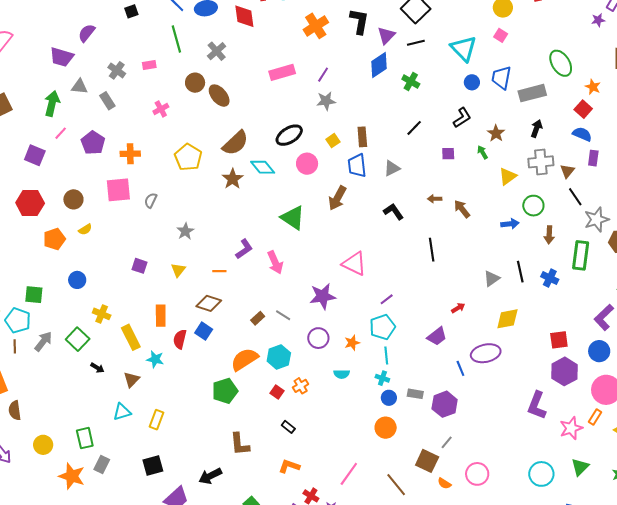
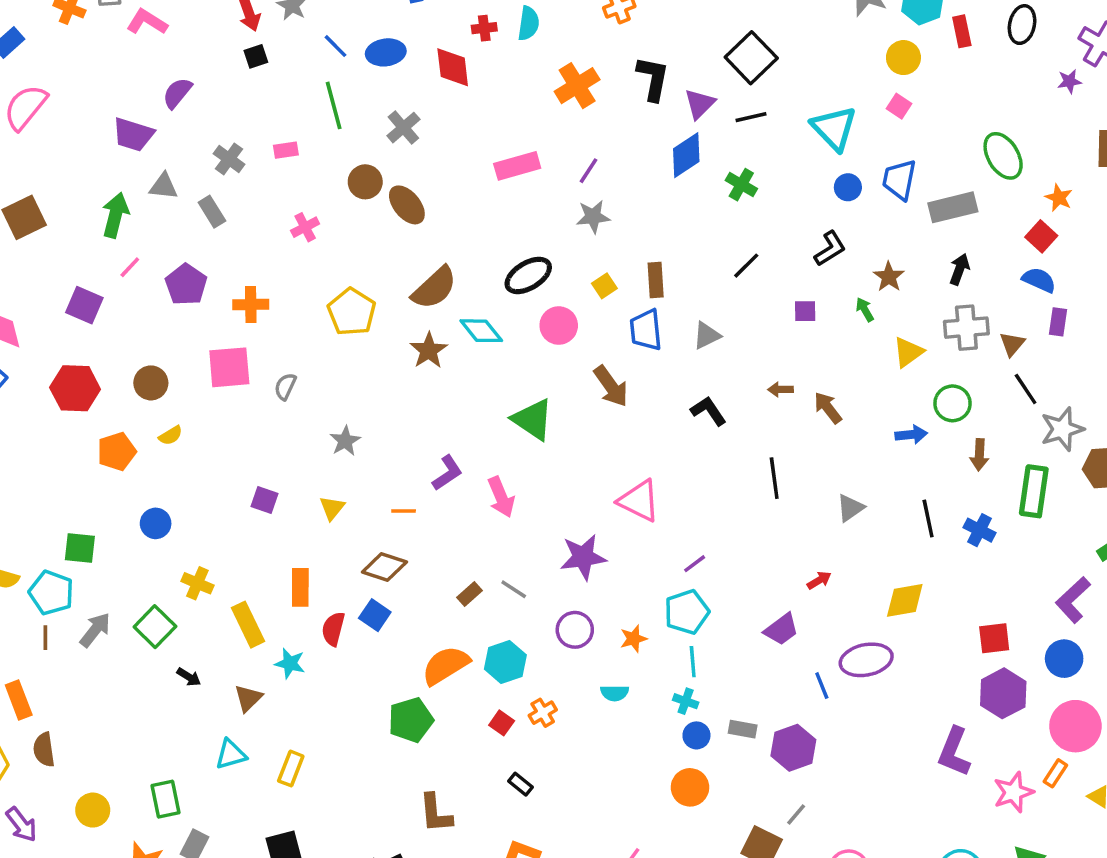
brown arrow: (337, 198) -> (611, 386), turned -65
gray triangle: (492, 278) -> (850, 508), moved

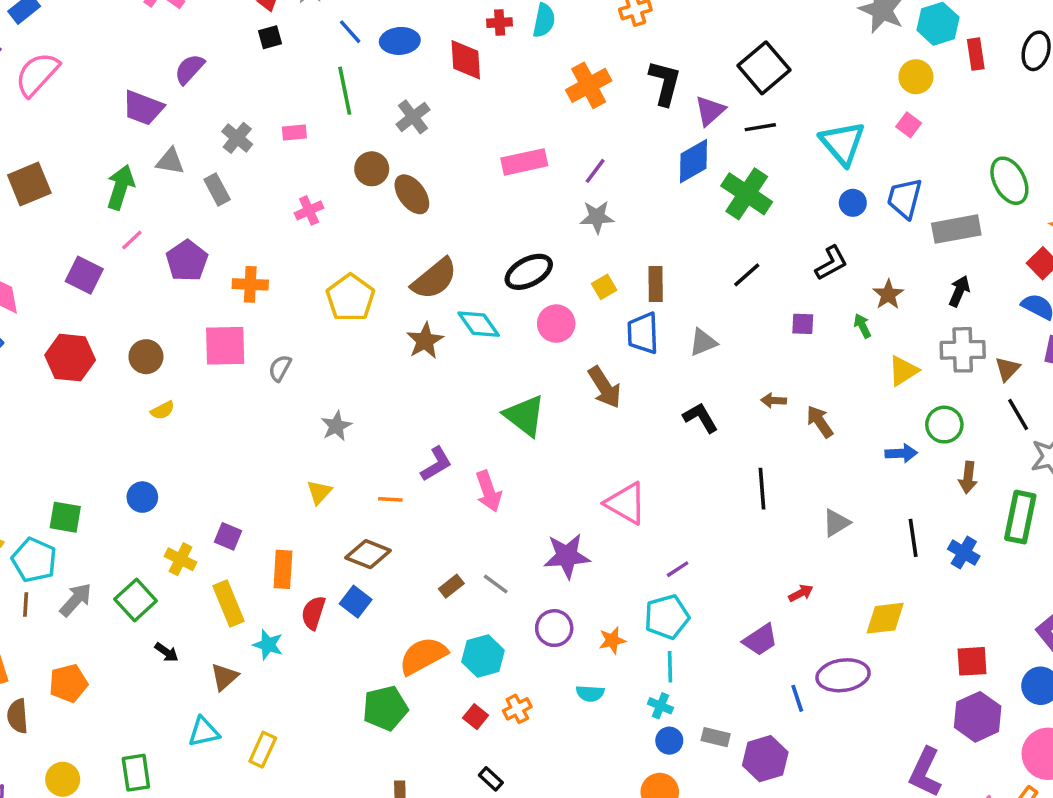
green cross: (741, 185) -> (747, 194), size x1.6
orange pentagon: (117, 452) -> (68, 683), moved
purple square: (264, 500) -> (228, 536), moved

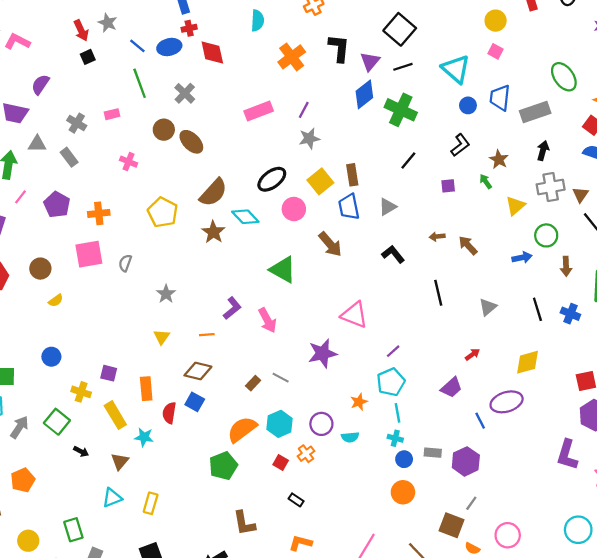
red cross: (500, 23) -> (189, 28), moved
pink cross: (309, 210) -> (129, 162), turned -35
yellow square: (604, 287) -> (320, 181), size x1.6
purple circle: (554, 628) -> (321, 424), moved

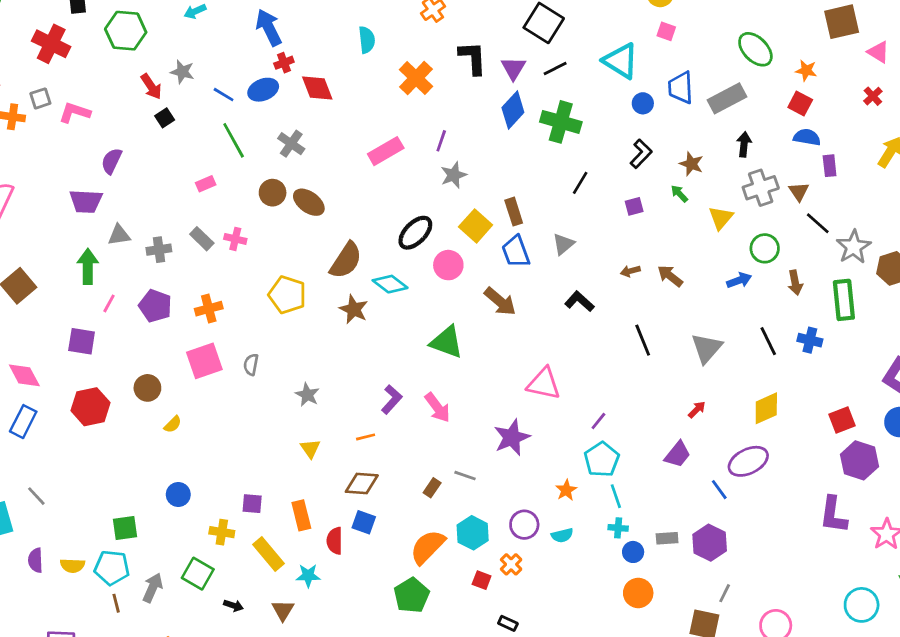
gray cross: (77, 123) -> (159, 250), moved, turned -30
gray rectangle: (69, 157) -> (202, 239), moved
gray triangle: (488, 307) -> (707, 348), size x1.4

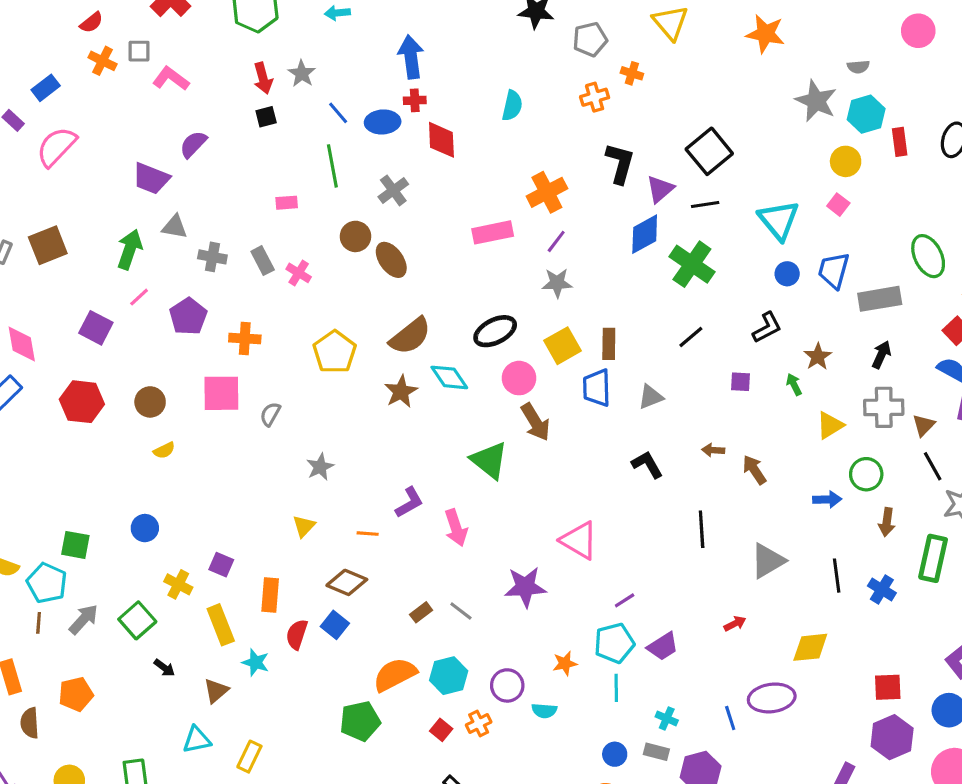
orange cross: (416, 78) -> (547, 192), moved
brown arrow: (500, 301) -> (535, 422), moved
purple trapezoid: (678, 454) -> (663, 646), moved
cyan cross: (618, 528) -> (667, 718), moved

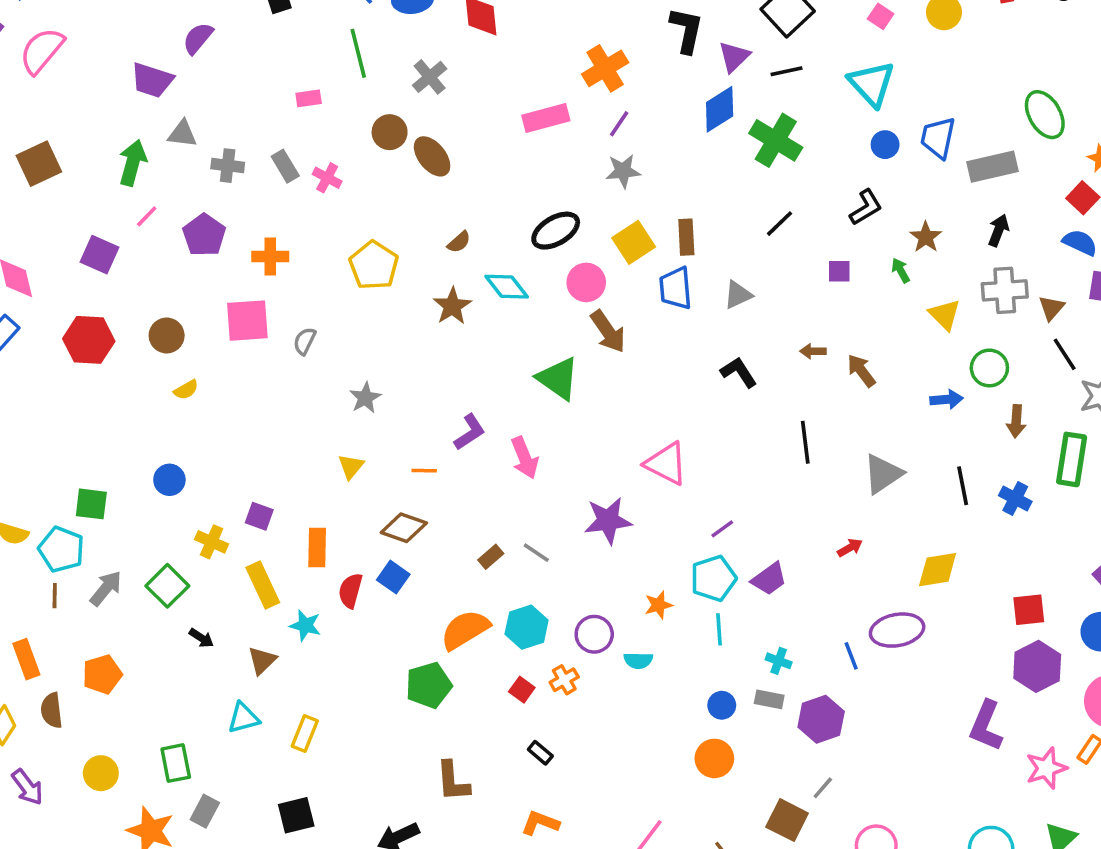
pink square: (838, 205) -> (881, 16), moved
brown semicircle: (410, 336) -> (459, 242), size x0.5
yellow triangle: (830, 425) -> (945, 315), turned -40

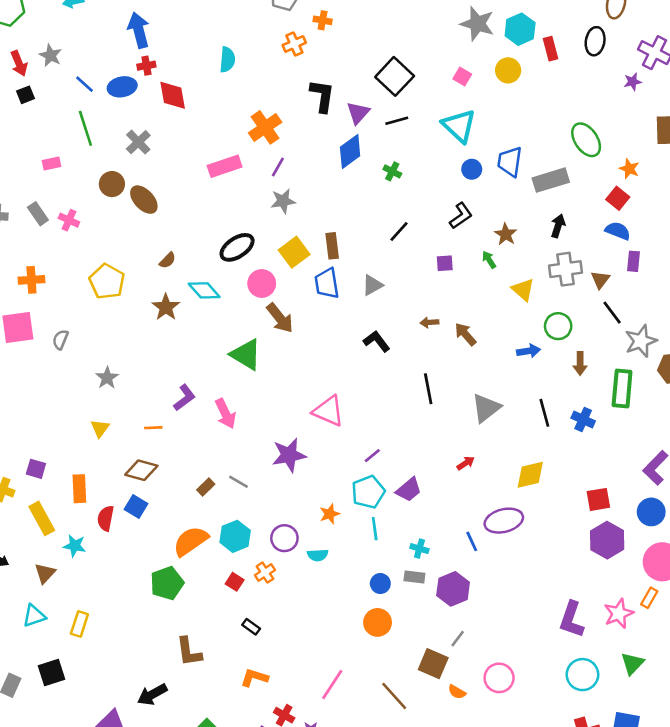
green cross: (776, 140) -> (392, 171), size x0.5
purple L-shape: (986, 726) -> (572, 619), moved
black square: (296, 815) -> (52, 672), moved

